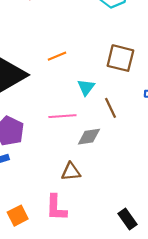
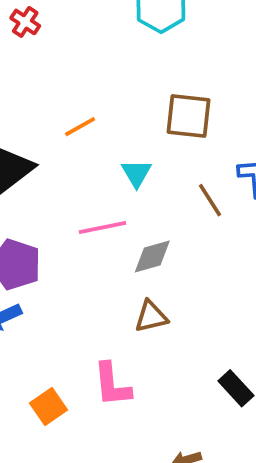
brown line: (110, 108) -> (210, 200), moved
brown triangle: (71, 172) -> (151, 317), moved

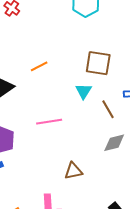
cyan triangle: (136, 173) -> (84, 91), moved
gray diamond: (152, 257) -> (114, 143), moved

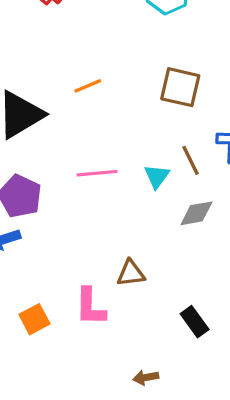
cyan triangle: (84, 91) -> (157, 176), moved
brown triangle: (73, 171) -> (131, 273), moved

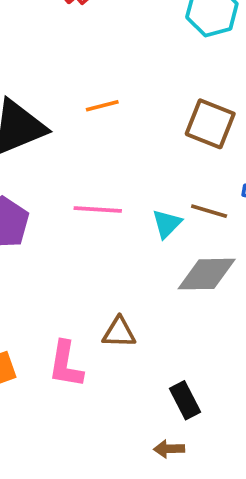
brown line: (190, 160) -> (209, 211), turned -56
gray diamond: (196, 213) -> (207, 274), size x1.4
brown arrow: (146, 377) -> (169, 449), moved

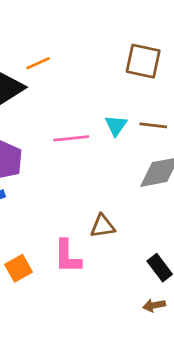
orange line: (102, 106) -> (38, 63), moved
cyan triangle: (167, 224) -> (116, 125), moved

